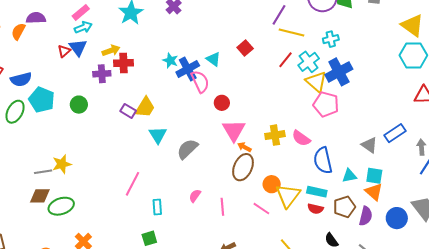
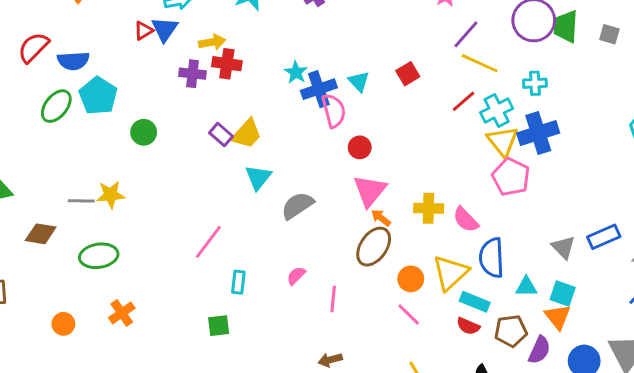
green circle: (79, 105) -> (144, 132), moved
brown diamond: (40, 196) -> (41, 234), moved
yellow triangle: (288, 196) -> (451, 273), moved
pink line: (261, 209) -> (409, 314), moved

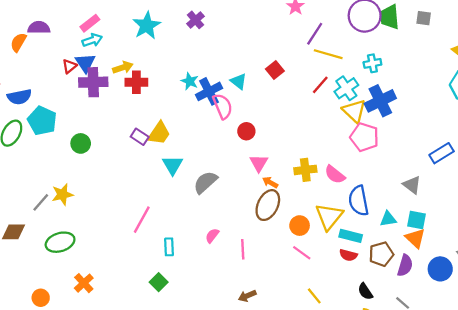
purple cross: (193, 74) -> (93, 82), moved, size x1.4
pink triangle: (370, 191) -> (259, 163), size x0.7
gray line: (81, 201) -> (41, 202), turned -42
blue rectangle: (604, 237) -> (442, 153), moved
green square: (219, 326) -> (159, 282), turned -30

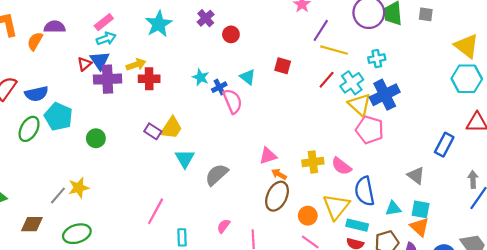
red square: (275, 70) -> (283, 66), turned -35
blue cross: (209, 91) -> (219, 87), size x0.6
red circle: (246, 131) -> (231, 34), moved
blue rectangle: (442, 153) -> (444, 145), turned -30
pink triangle: (259, 163) -> (268, 156), turned 42

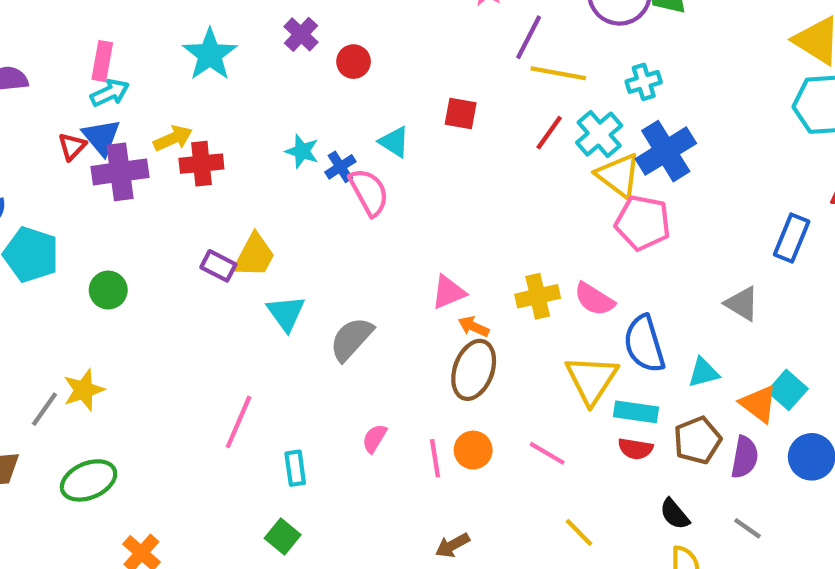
pink rectangle: (104, 22) -> (102, 61), turned -36
cyan square: (421, 209) -> (788, 390), moved, turned 36
orange circle: (308, 216) -> (473, 450), moved

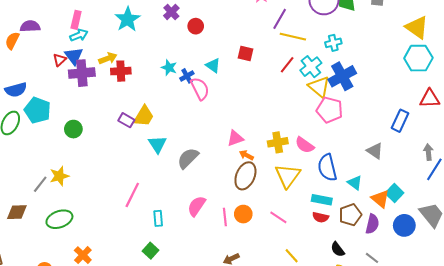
cyan triangle: (703, 373) -> (355, 183), turned 49
yellow triangle: (592, 380) -> (288, 176), moved
pink semicircle: (374, 438) -> (197, 206), size x1.5

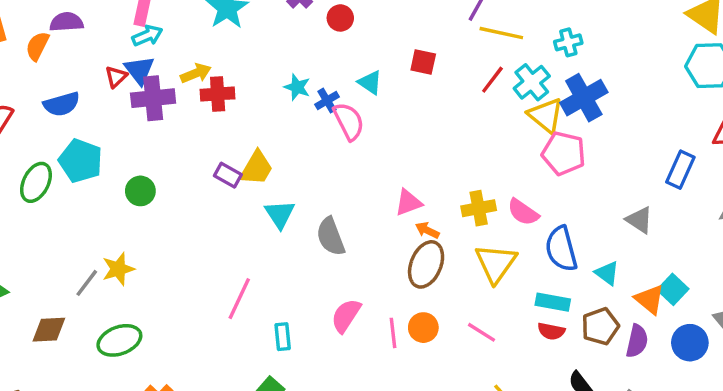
blue semicircle: (16, 90) -> (62, 104), moved
gray semicircle: (188, 158) -> (331, 237), turned -65

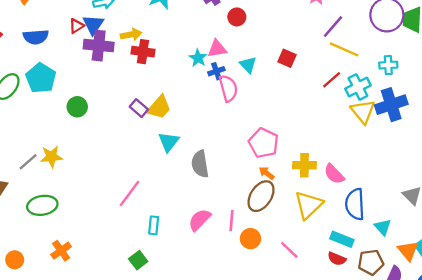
pink pentagon: (564, 153) -> (264, 143), moved
pink triangle: (408, 203) -> (217, 49), moved
pink line: (393, 333) -> (232, 221), moved

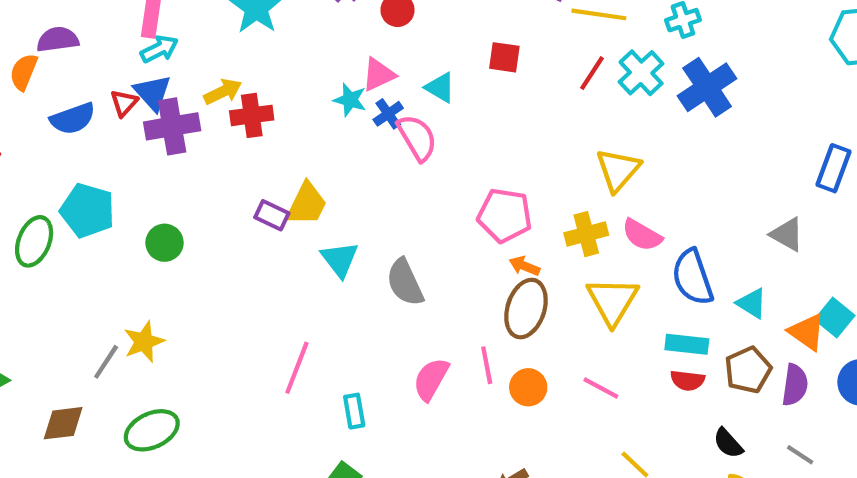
blue semicircle: (36, 37) -> (73, 119), moved
yellow triangle: (363, 111) -> (618, 170), moved, turned 36

